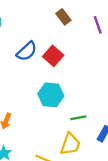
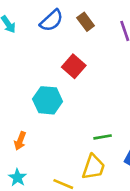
blue semicircle: (27, 51) -> (51, 20), moved
cyan hexagon: (51, 95) -> (48, 100), moved

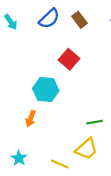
orange arrow: (20, 141) -> (31, 119), moved
yellow trapezoid: (93, 167) -> (86, 149), turned 30

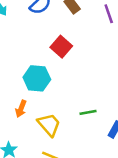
yellow trapezoid: (86, 149) -> (49, 125), moved, turned -90

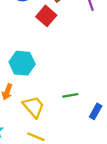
red square: (61, 47) -> (46, 16), moved

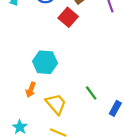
green line: (70, 95) -> (91, 93), turned 64

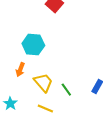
green line: (91, 93) -> (66, 90), moved

